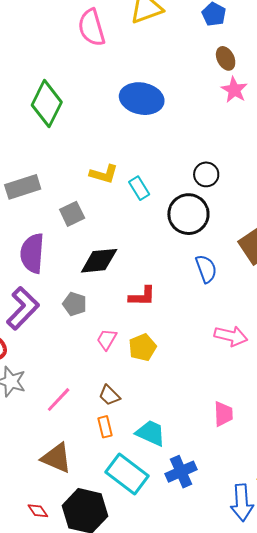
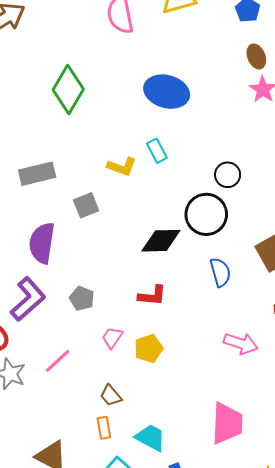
cyan rectangle: (139, 188) -> (157, 151), moved
black diamond: (99, 261) -> (161, 241), moved
pink line: (59, 400) -> (58, 361), moved
pink trapezoid: (223, 414) -> (227, 423), size x1.6

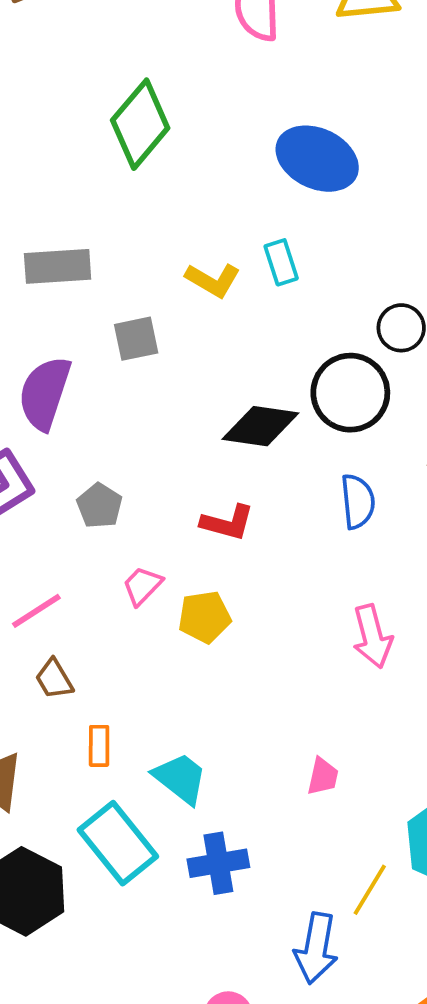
pink arrow: (241, 343) -> (372, 636), turned 48
brown trapezoid: (111, 396) -> (54, 679), moved
pink trapezoid: (227, 423) -> (323, 776), size x0.5

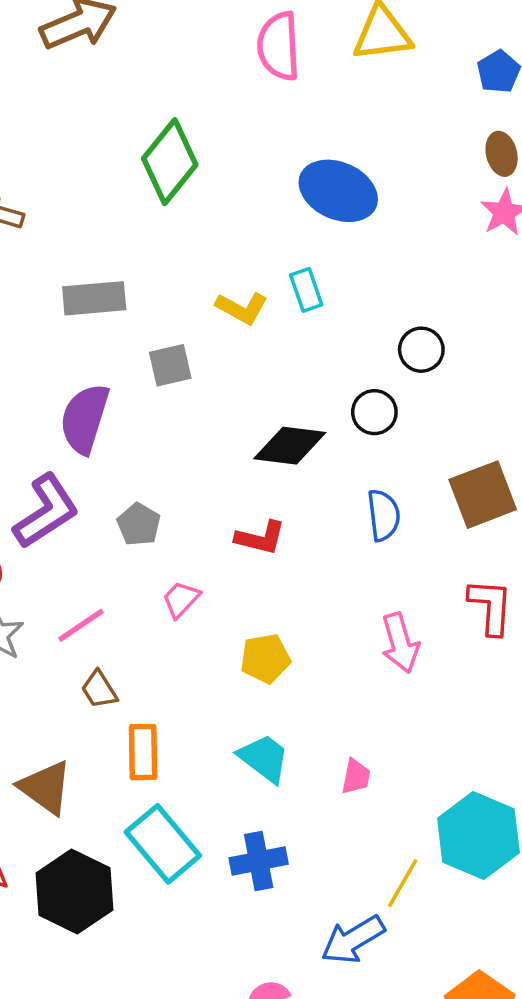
black circle: (350, 393) -> (374, 412), size x0.6
yellow pentagon: (204, 617) -> (265, 658), moved
orange rectangle: (99, 746) -> (143, 752), size x1.4
cyan trapezoid: (180, 778) -> (264, 758), moved
blue arrow: (316, 948) -> (353, 940), turned 50

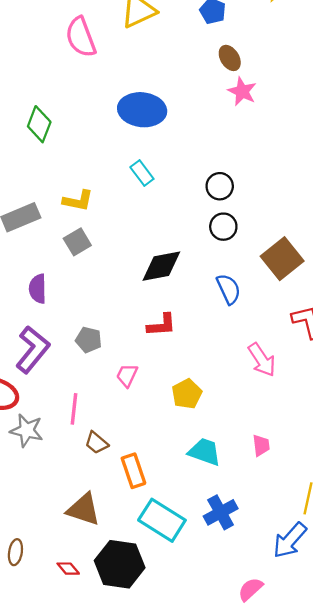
green diamond: (170, 162) -> (39, 124), size x0.7
yellow L-shape: (242, 308) -> (78, 201), moved
black circle: (374, 412) -> (223, 227), moved
purple semicircle: (85, 419) -> (38, 289), size x0.7
pink line: (81, 625) -> (74, 409), turned -32

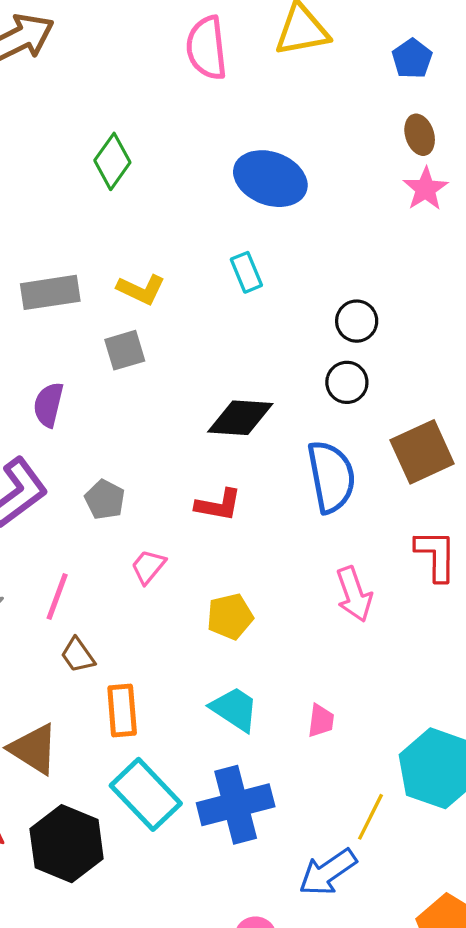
blue semicircle: (229, 289) -> (331, 477), size x1.5
blue cross: (221, 512) -> (236, 805), size x1.4

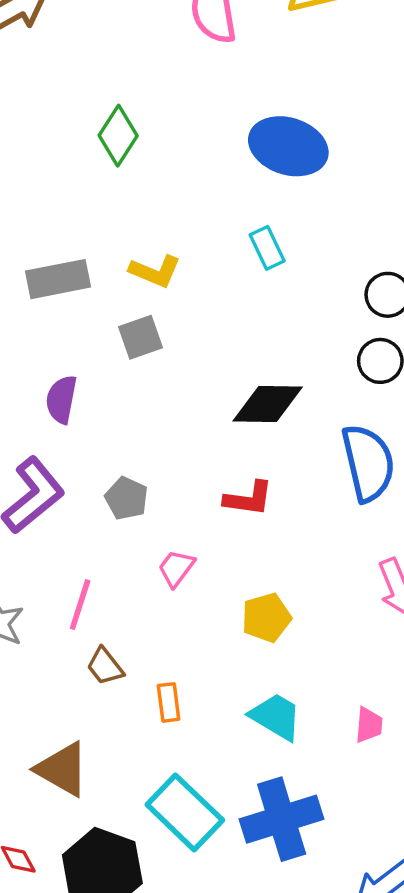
orange rectangle: (122, 710) -> (169, 702), moved, size x0.7

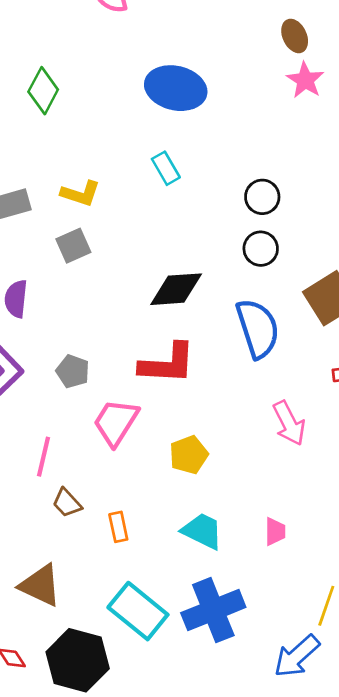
red L-shape: (249, 499) -> (167, 364), size x1.5
pink trapezoid: (176, 568) -> (116, 422), size x1.6

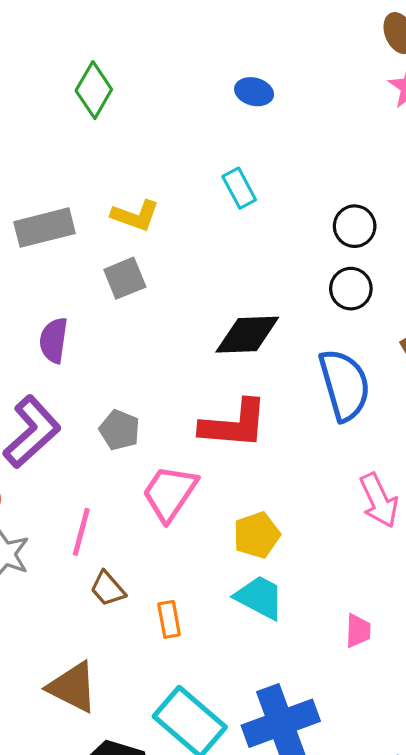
blue ellipse: (176, 88) -> (254, 92), size x0.5
cyan trapezoid: (202, 531) -> (260, 597), moved

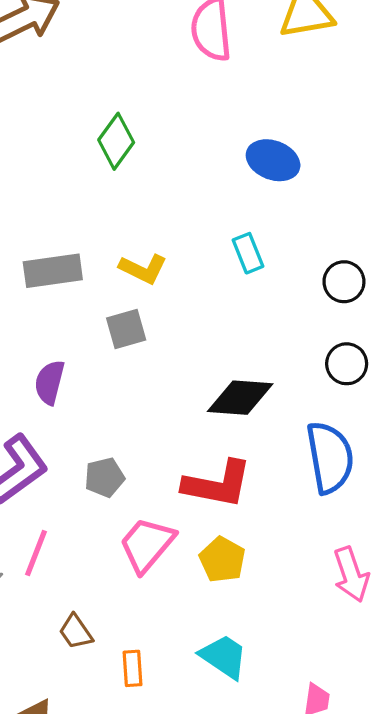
blue ellipse: (254, 92) -> (273, 160), size x1.4
black circle: (355, 226) -> (344, 282), moved
gray pentagon: (120, 430) -> (105, 477), turned 30
pink line: (81, 532) -> (36, 553), moved
yellow pentagon: (257, 535) -> (222, 560), moved, turned -30

